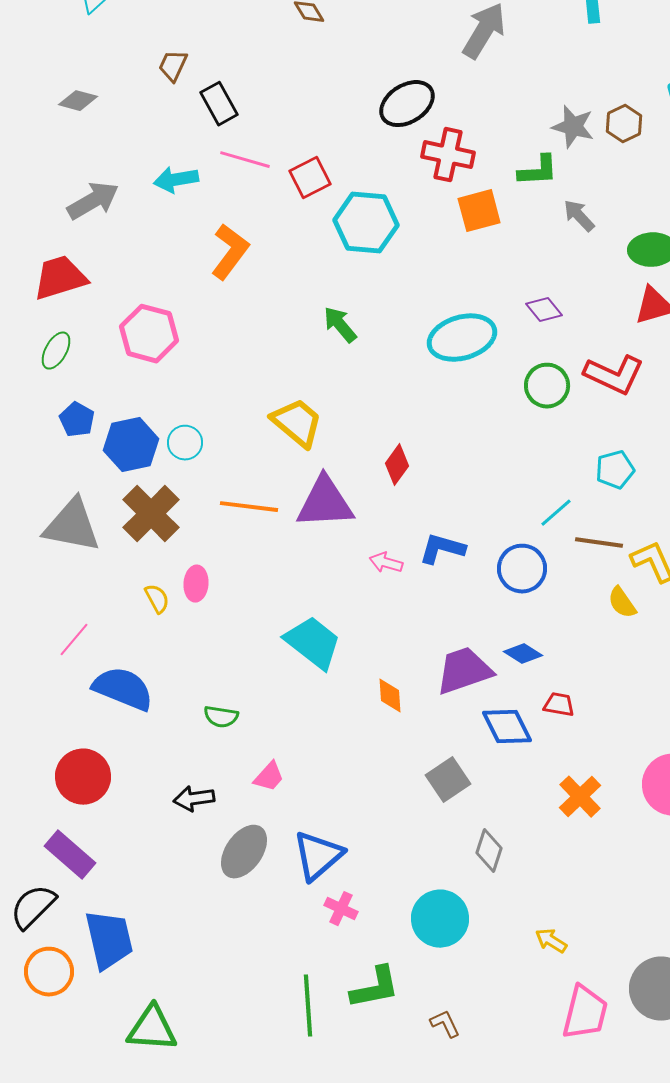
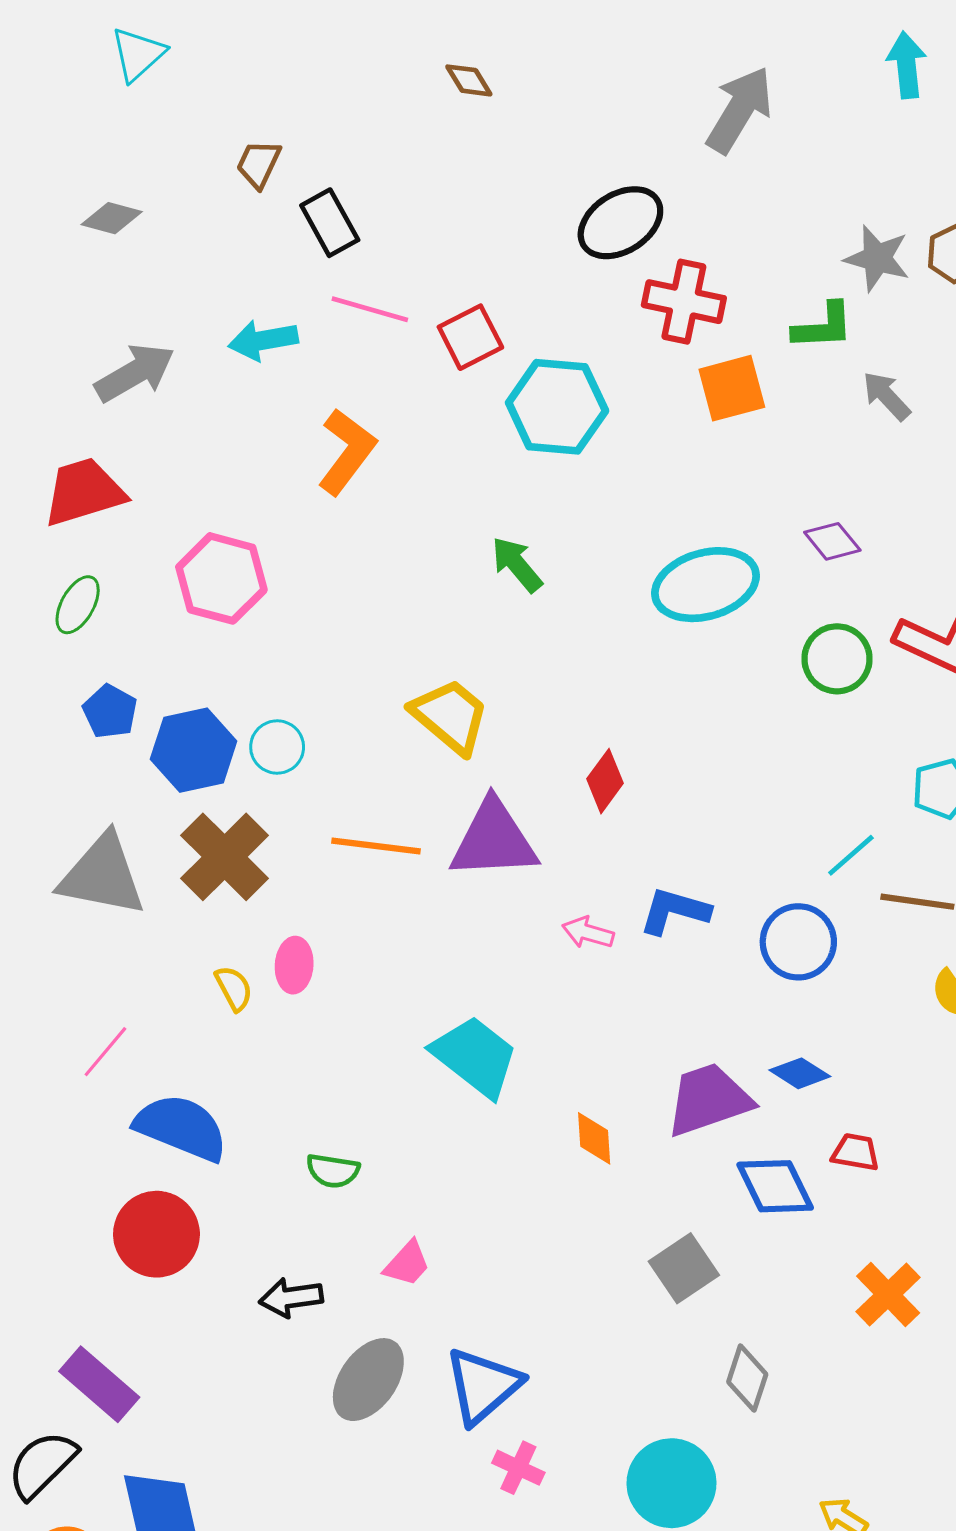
red circle: (83, 777) -> (156, 1234), moved

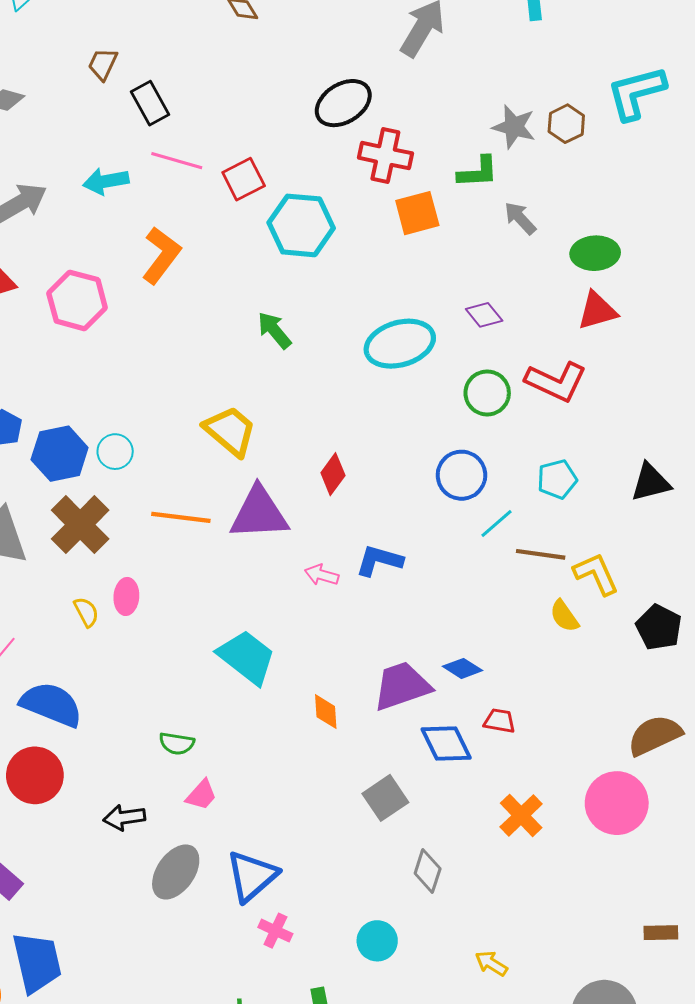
pink hexagon: (221, 578) -> (77, 300), moved
blue circle: (798, 942) -> (461, 475), moved
green semicircle: (333, 1171) -> (177, 743), moved
cyan circle: (671, 1483) -> (377, 941), size x0.7

